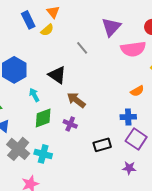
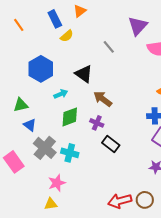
orange triangle: (53, 12) -> (80, 11), turned 32
yellow semicircle: (47, 30) -> (67, 36), moved
cyan arrow: (34, 95) -> (61, 94), turned 96
black rectangle: (102, 145) -> (111, 144), moved, turned 54

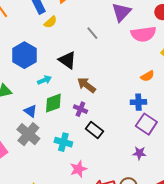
blue triangle: (30, 125) -> (30, 111), moved
cyan cross: (70, 153) -> (63, 142), moved
pink star: (57, 183) -> (78, 169), moved

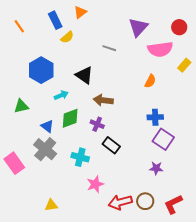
gray line: (92, 33) -> (109, 48), turned -32
orange semicircle: (147, 76) -> (150, 81), moved, turned -32
brown arrow: (86, 85) -> (103, 100), turned -30

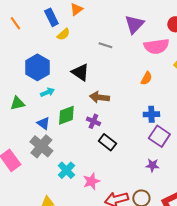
cyan arrow: (61, 95) -> (47, 92), moved
cyan cross: (80, 157) -> (66, 170), moved, turned 30

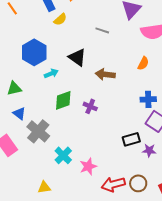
cyan arrow: (47, 92) -> (51, 73), moved
brown arrow: (99, 97) -> (105, 74), moved
blue triangle: (43, 123) -> (19, 113), moved
black rectangle: (107, 142) -> (131, 139), moved, turned -54

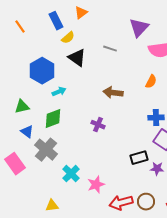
black triangle: (77, 57) -> (77, 58), moved
green diamond: (63, 100) -> (53, 119), moved

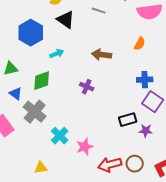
cyan arrow: (59, 92) -> (57, 54), moved

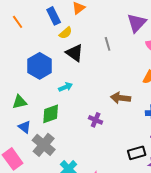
gray line: (99, 11) -> (108, 44), turned 56
brown arrow: (102, 55) -> (121, 98), moved

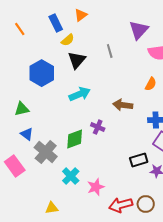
black triangle: (75, 53) -> (77, 60), turned 36
cyan arrow: (66, 87) -> (80, 94), moved, size x1.5
green diamond: (51, 114) -> (75, 139), moved

